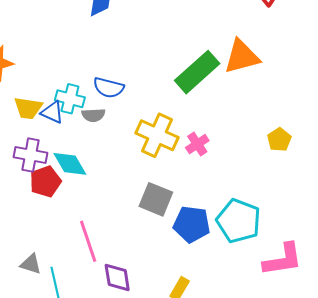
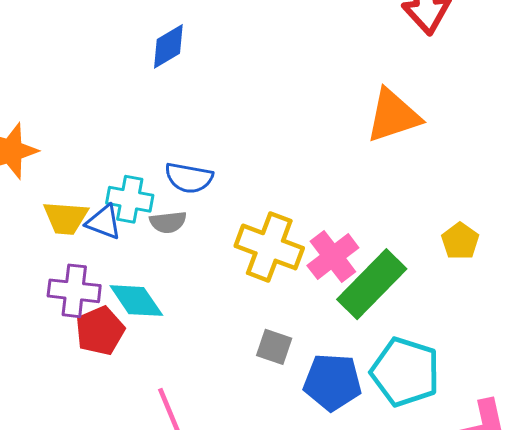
green rectangle: (197, 72) -> (372, 284), moved
pink cross: (197, 144) -> (333, 257), size x1.4
gray square: (156, 199) -> (274, 347), size x0.7

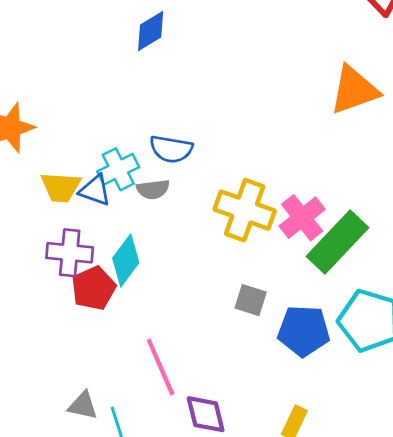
cyan cross: (130, 199) -> (118, 169), turned -36
cyan diamond: (136, 301) -> (126, 260), turned 72

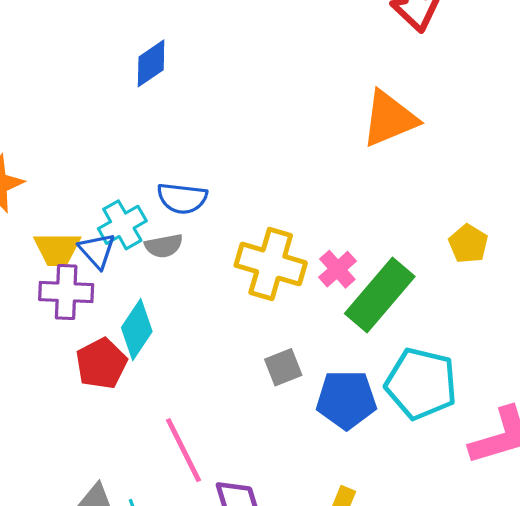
blue triangle: (95, 190) -> (97, 251), turned 32
pink cross: (302, 218) -> (337, 269), size x0.7
purple cross: (70, 253) -> (66, 292), moved
gray square: (251, 300) -> (283, 367), turned -36

